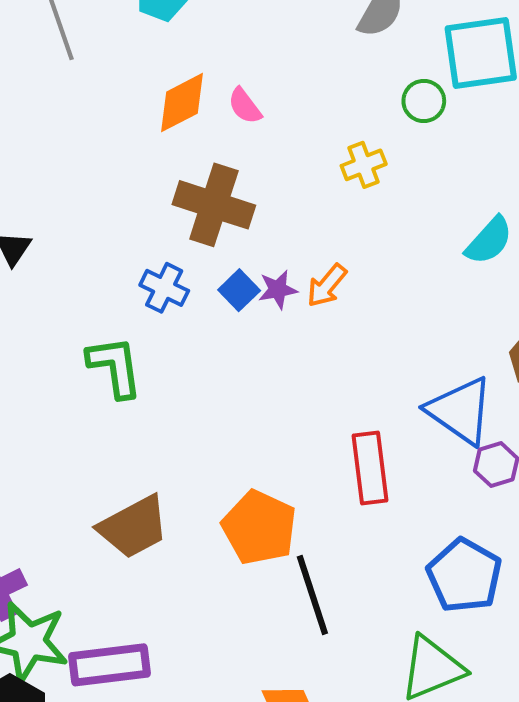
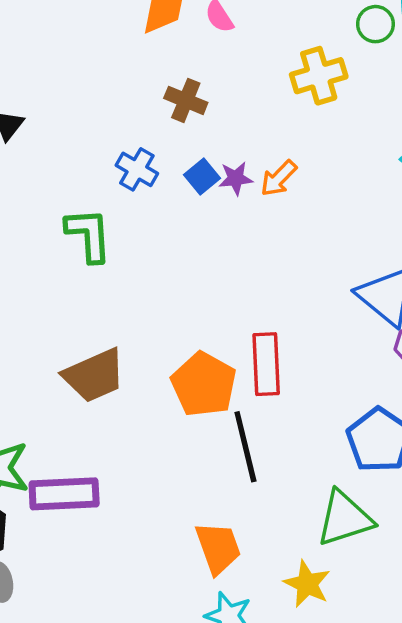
yellow cross: (364, 165) -> (319, 76), size x1.4
brown cross: (214, 205) -> (186, 100), size x0.6
red rectangle: (370, 468) -> (266, 364), moved

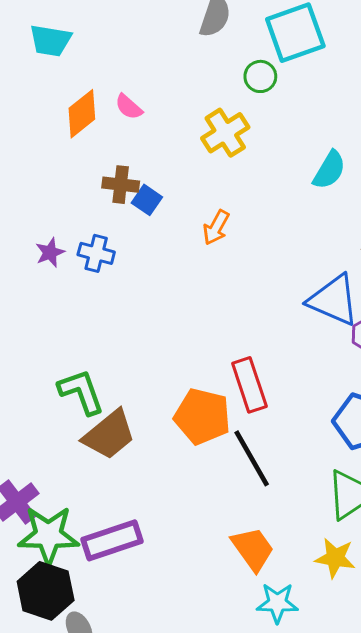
blue square: (202, 176) -> (147, 200), moved
purple star: (236, 178) -> (50, 252), moved
green L-shape: (89, 235) -> (81, 392), moved

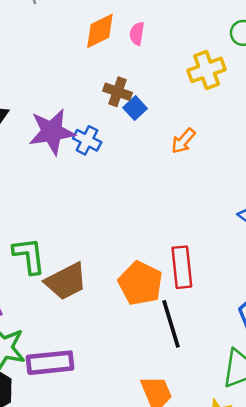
pink semicircle: (129, 107) -> (137, 34), turned 45
purple star: (50, 252) -> (52, 132), size x2.0
green L-shape: (81, 392) -> (29, 256), moved

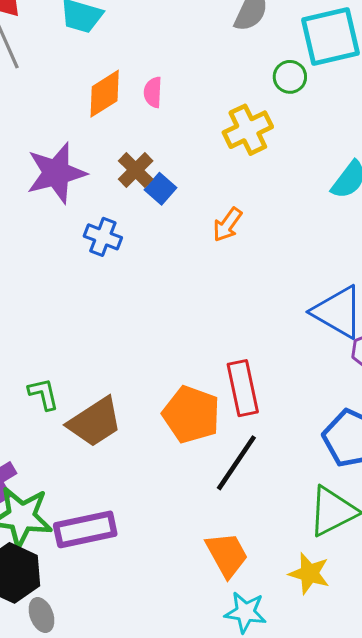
brown cross: (118, 92) -> (136, 170), turned 32
purple star: (52, 132) -> (56, 173), moved
green L-shape: (29, 256) -> (43, 394), size x0.7
black line: (171, 324) -> (236, 463), turned 57

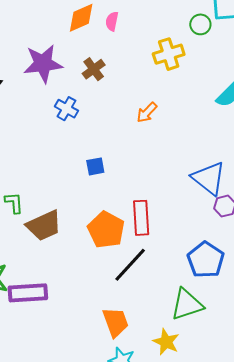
blue square: (161, 189) -> (95, 166), moved, turned 30

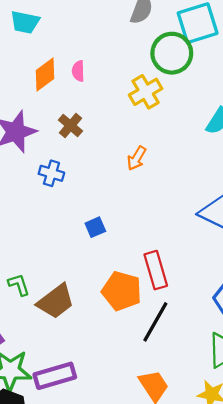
green circle: (200, 24) -> (172, 53), size x1.8

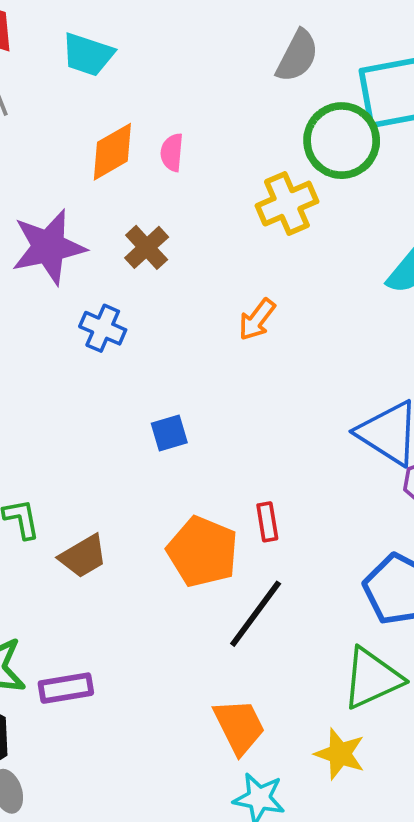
red rectangle: (156, 270) -> (267, 522), size x0.6
brown trapezoid: (56, 301) -> (83, 556), size x0.7
purple rectangle: (55, 376) -> (66, 688), size x0.7

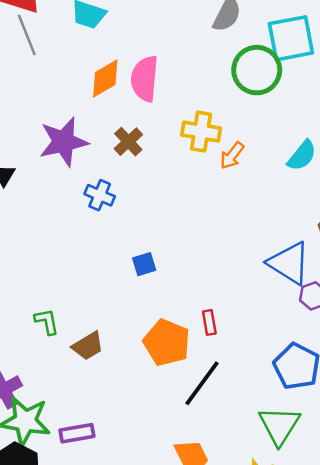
pink semicircle: (172, 152) -> (145, 79), size x1.8
yellow cross: (287, 204) -> (201, 132), moved, turned 33
orange arrow: (257, 320) -> (232, 156), moved
green triangle: (372, 678) -> (279, 425), turned -33

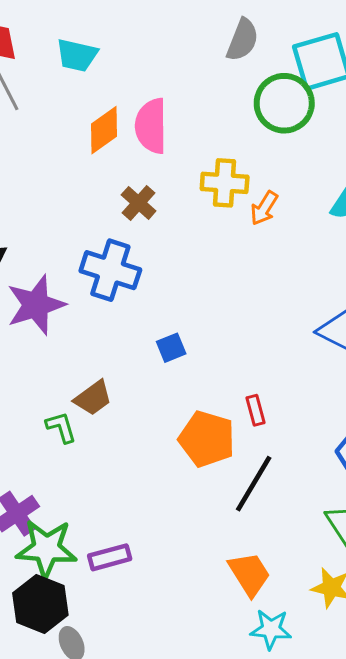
purple star: (64, 142) -> (36, 305), moved
blue cross: (100, 195) -> (110, 270), size x1.6
brown trapezoid: (88, 346) -> (93, 398), moved

